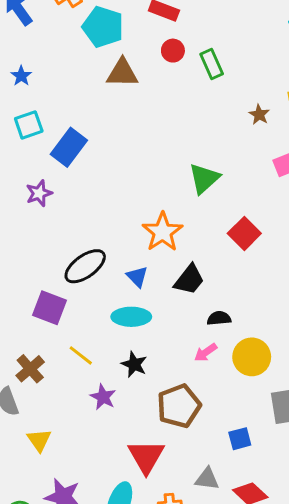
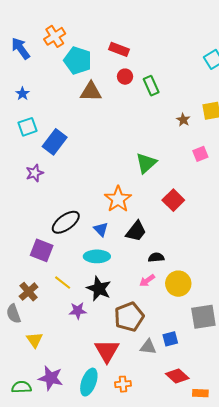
black star: (134, 364) -> (99, 289), size x1.4
purple star: (103, 397) -> (78, 311), turned -30
gray triangle: (207, 479) -> (148, 347), moved

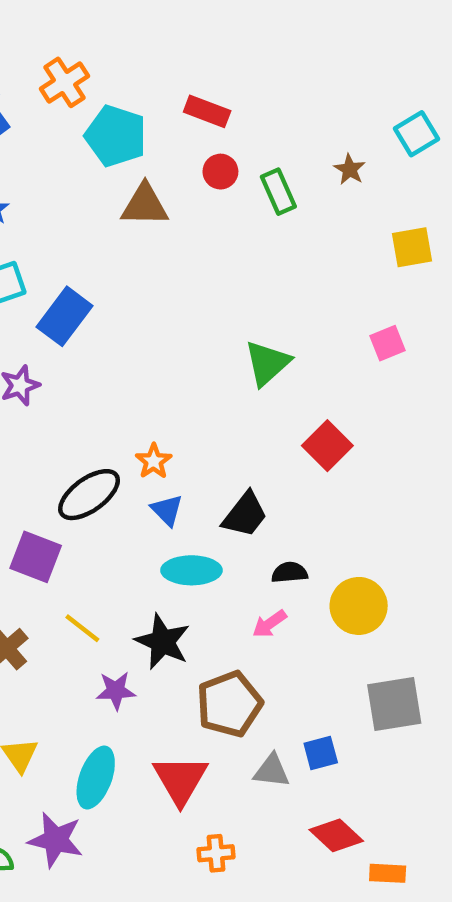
brown star: (183, 120) -> (350, 169), moved
orange star: (118, 199) -> (154, 461), moved, size x0.6
cyan ellipse: (97, 256) -> (191, 570), moved
yellow circle: (178, 284) -> (359, 606), moved
cyan ellipse: (89, 382) -> (96, 778), moved

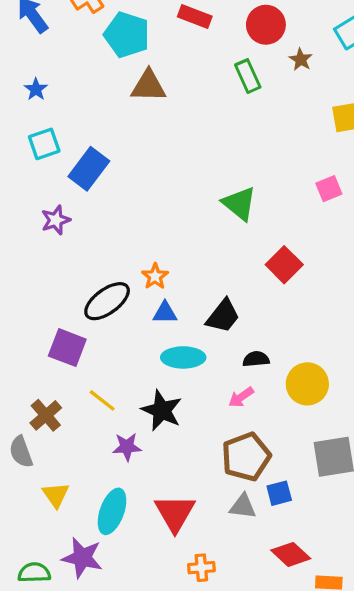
red circle: (220, 172) -> (266, 25), moved, size x1.5
green triangle: (267, 363) -> (239, 204), turned -39
blue triangle: (167, 510) -> (165, 313), turned -45
brown pentagon: (229, 704) -> (246, 457), moved

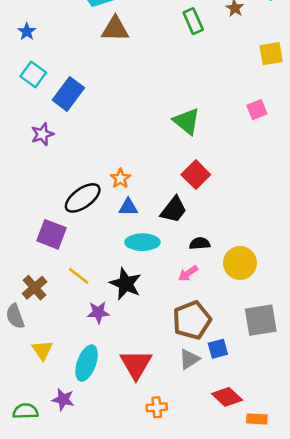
cyan square: (44, 144) -> (33, 74), turned -35
red square: (284, 265) -> (196, 175), moved
gray triangle: (243, 506) -> (189, 359), turned -40
purple star: (82, 558) -> (63, 399), size x0.7

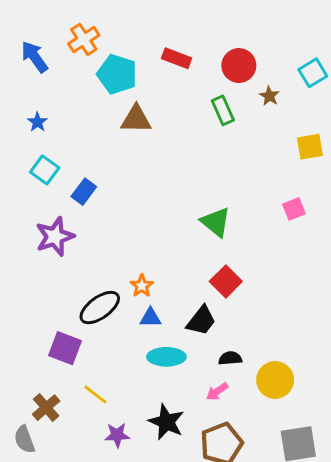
blue rectangle: (68, 94) -> (84, 192), size x0.7
purple star: (42, 134) -> (55, 237), size x1.5
black star: (126, 284) -> (166, 422), moved

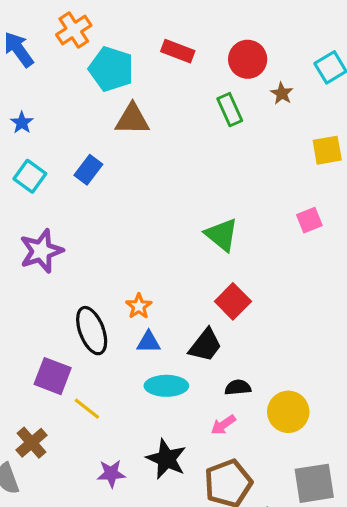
blue rectangle: (84, 192) -> (88, 170), moved
black ellipse: (100, 308) -> (92, 331), turned -75
yellow line: (95, 394) -> (87, 409), moved

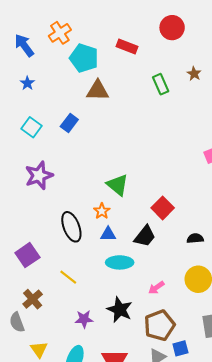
red circle: (248, 59) -> (172, 28), moved
blue star: (22, 123) -> (27, 83), moved
green triangle: (222, 235) -> (118, 185), moved
purple square: (53, 376) -> (27, 255), moved, turned 35
black semicircle: (238, 387) -> (195, 238), moved

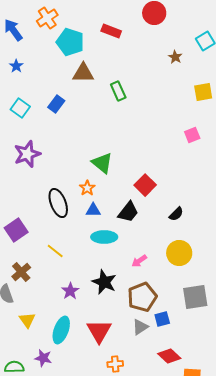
green rectangle: (161, 84) -> (118, 91), moved
black semicircle: (195, 238) -> (176, 214), turned 140
purple star: (84, 319) -> (70, 291), turned -30

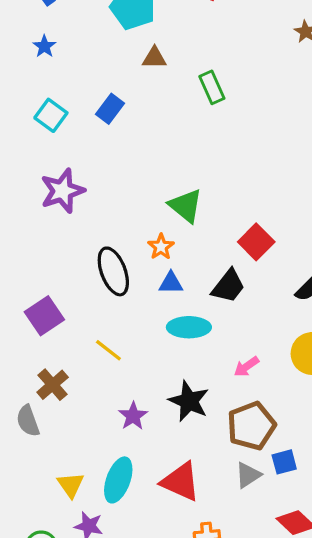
brown triangle: (83, 73) -> (154, 58), size x0.7
yellow triangle: (27, 320) -> (71, 485), moved
red triangle: (99, 331) -> (181, 482), turned -36

